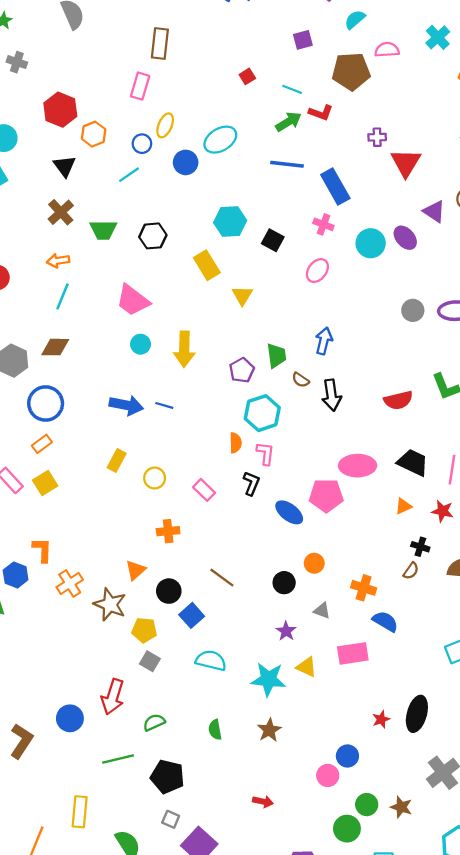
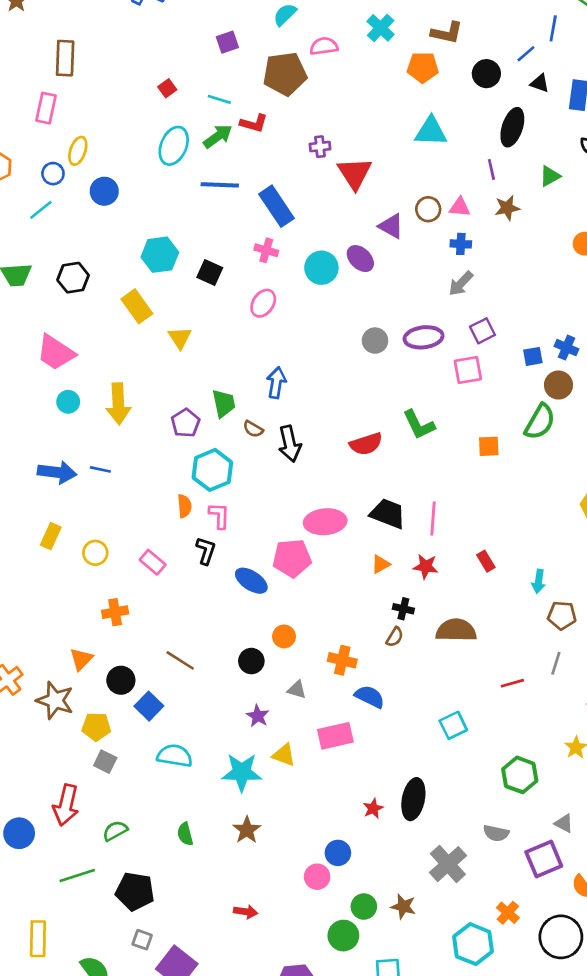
cyan ellipse: (220, 140) -> (174, 146), moved, turned -32

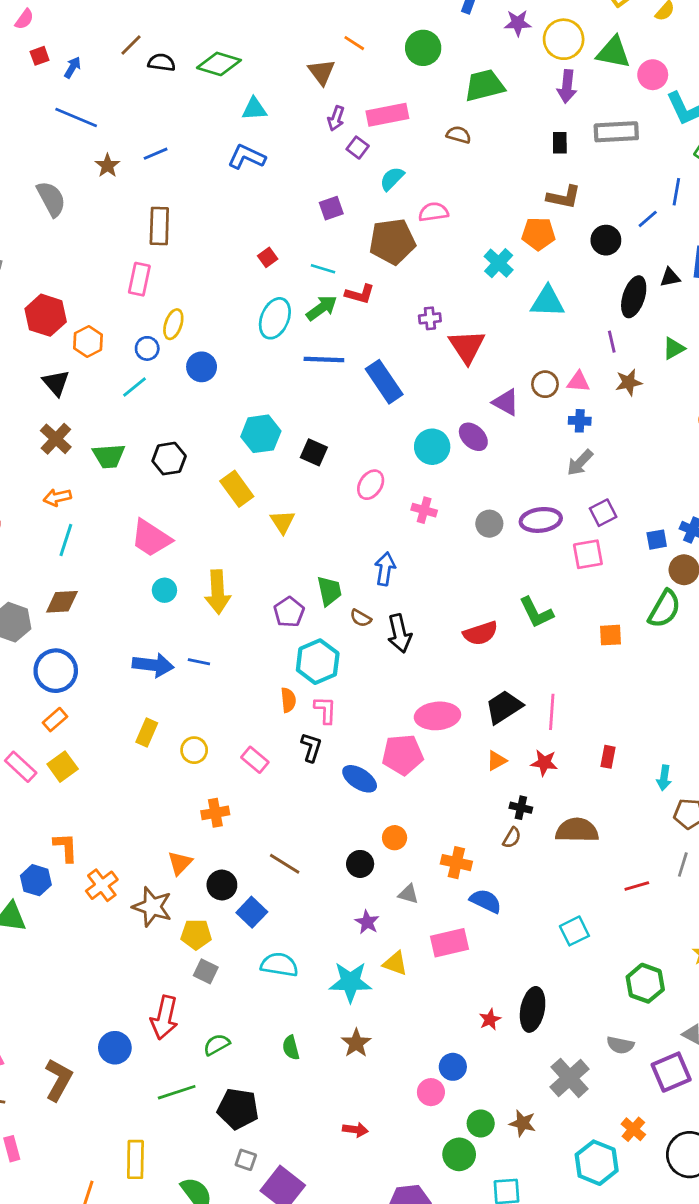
cyan cross: (381, 28) -> (499, 263), moved
black triangle: (540, 83) -> (670, 277), moved, turned -30
pink cross: (266, 250) -> (424, 510), moved
black trapezoid: (388, 514) -> (504, 707), turned -54
red rectangle: (486, 561) -> (608, 757), turned 42

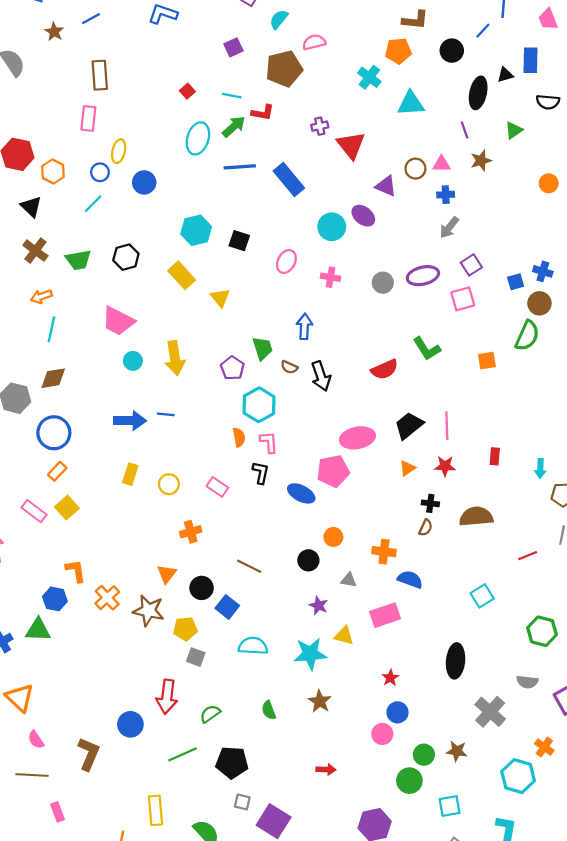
red star: (490, 1019) -> (390, 678), moved

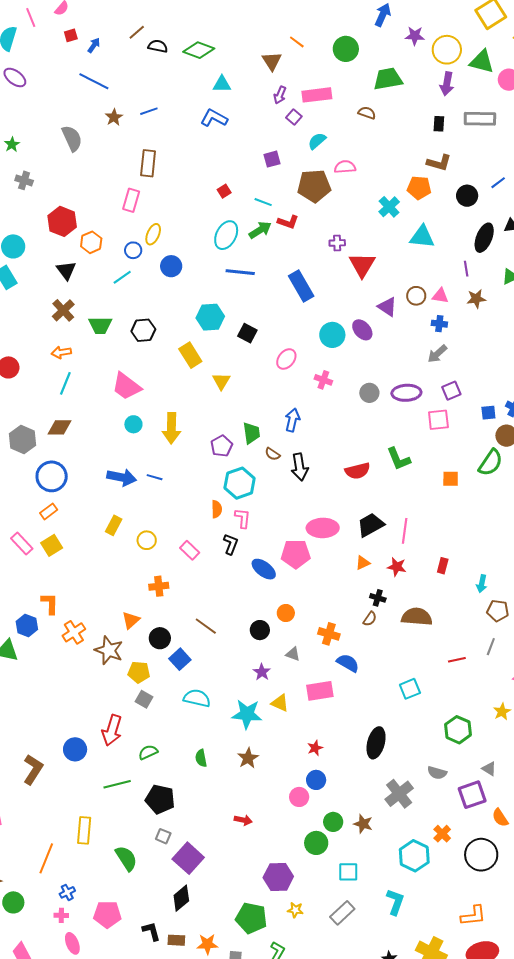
blue line: (240, 167) -> (240, 272), moved

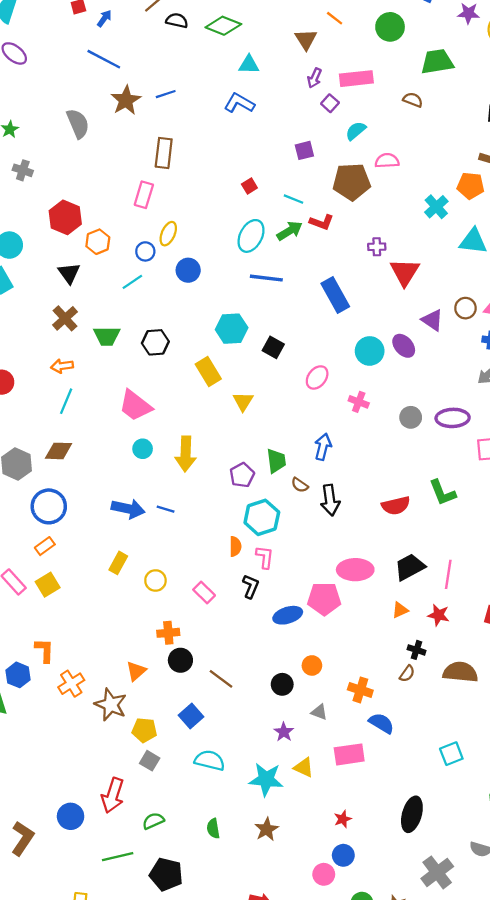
brown star: (114, 117) -> (126, 100), size x1.5
blue ellipse: (264, 569) -> (288, 615), turned -55
black circle: (160, 638) -> (180, 660), moved

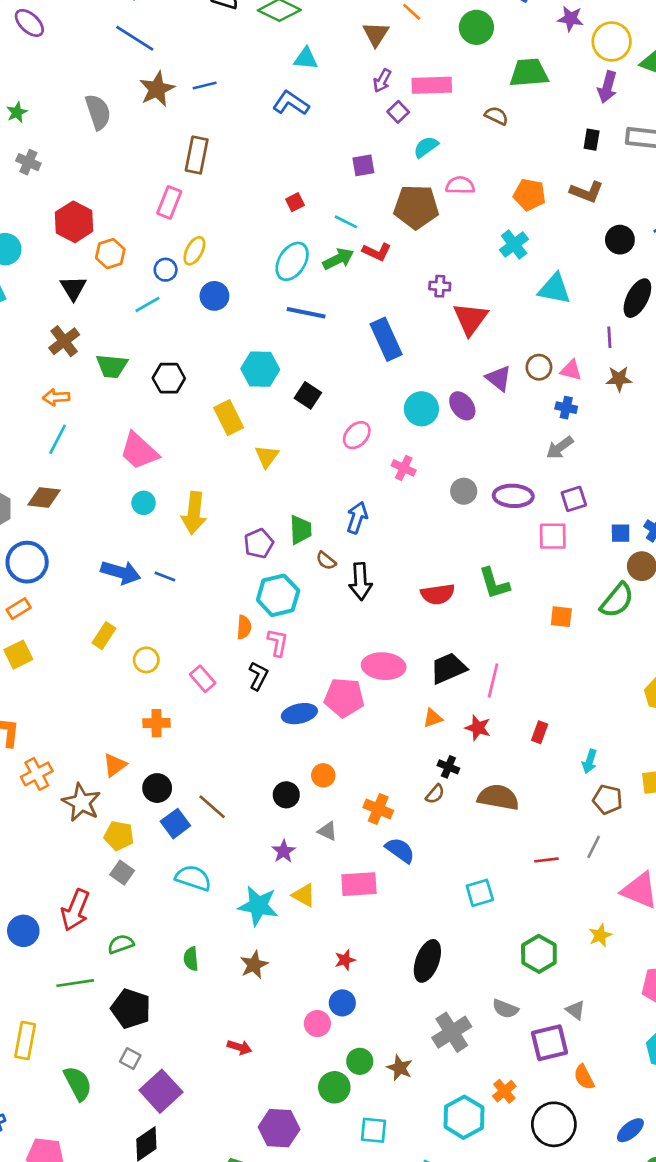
orange pentagon: (471, 186) -> (530, 195), moved
black circle: (180, 660) -> (157, 788), moved
brown line: (221, 679) -> (212, 807), moved

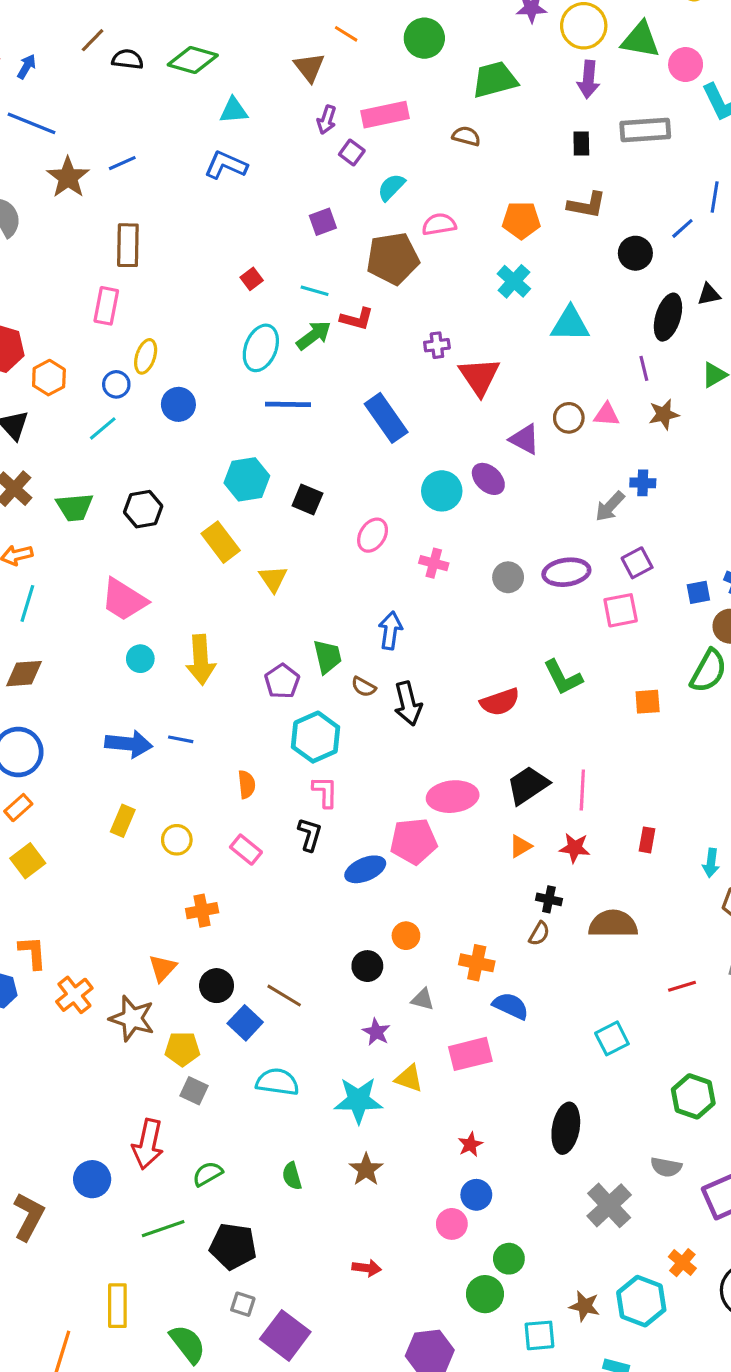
blue cross: (566, 408) -> (643, 483), moved
orange semicircle: (244, 627) -> (247, 784), moved
brown star: (400, 1068) -> (585, 1306), moved

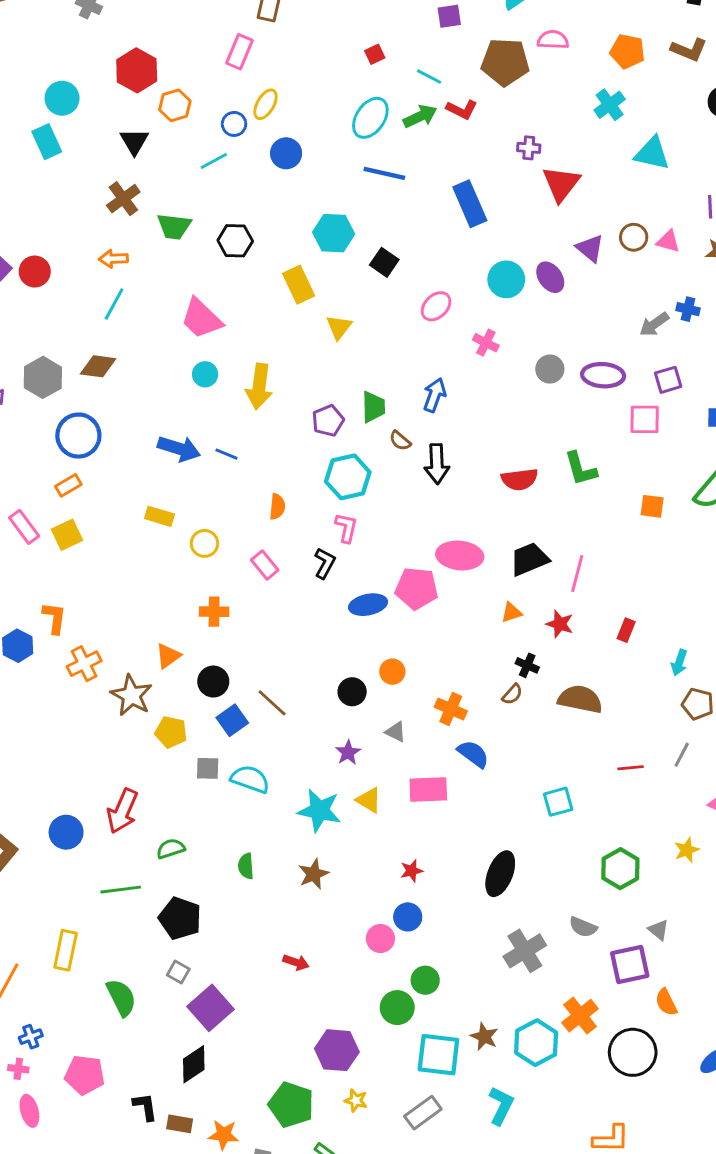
yellow rectangle: (123, 821) -> (159, 516), turned 72
gray square: (194, 1091) -> (208, 768), moved, turned -35
orange cross: (682, 1263) -> (580, 1016), size x1.4
cyan square: (539, 1335) -> (438, 1055), size x1.5

